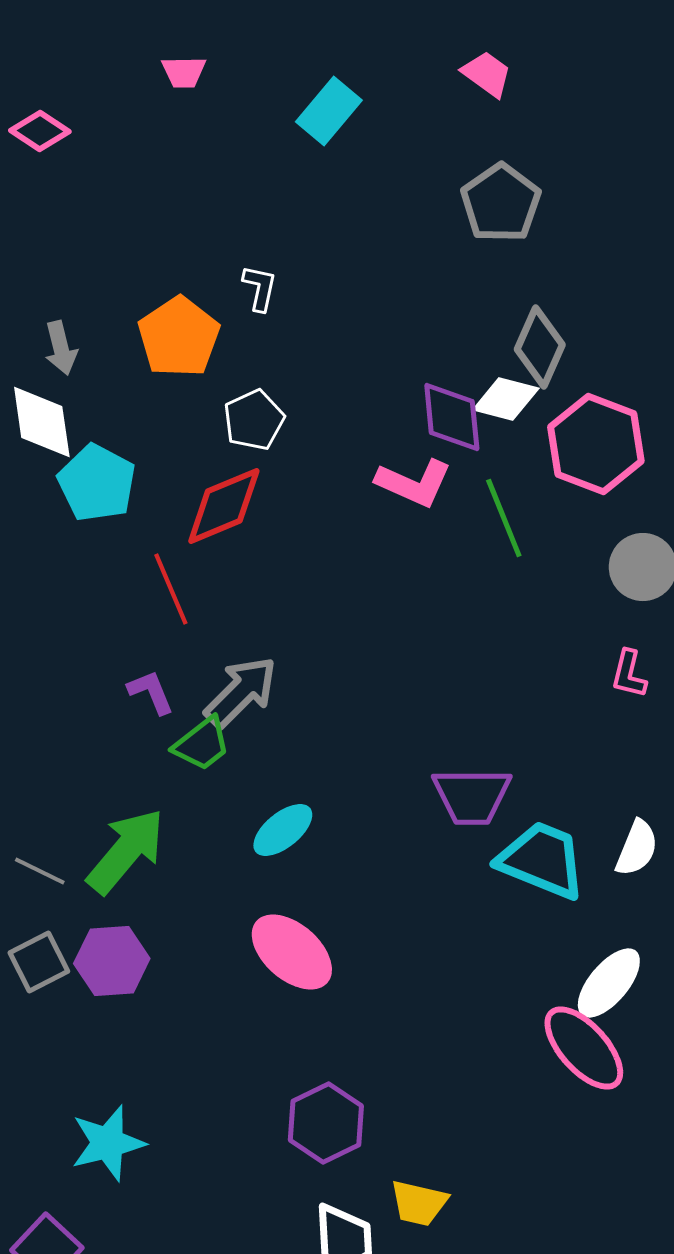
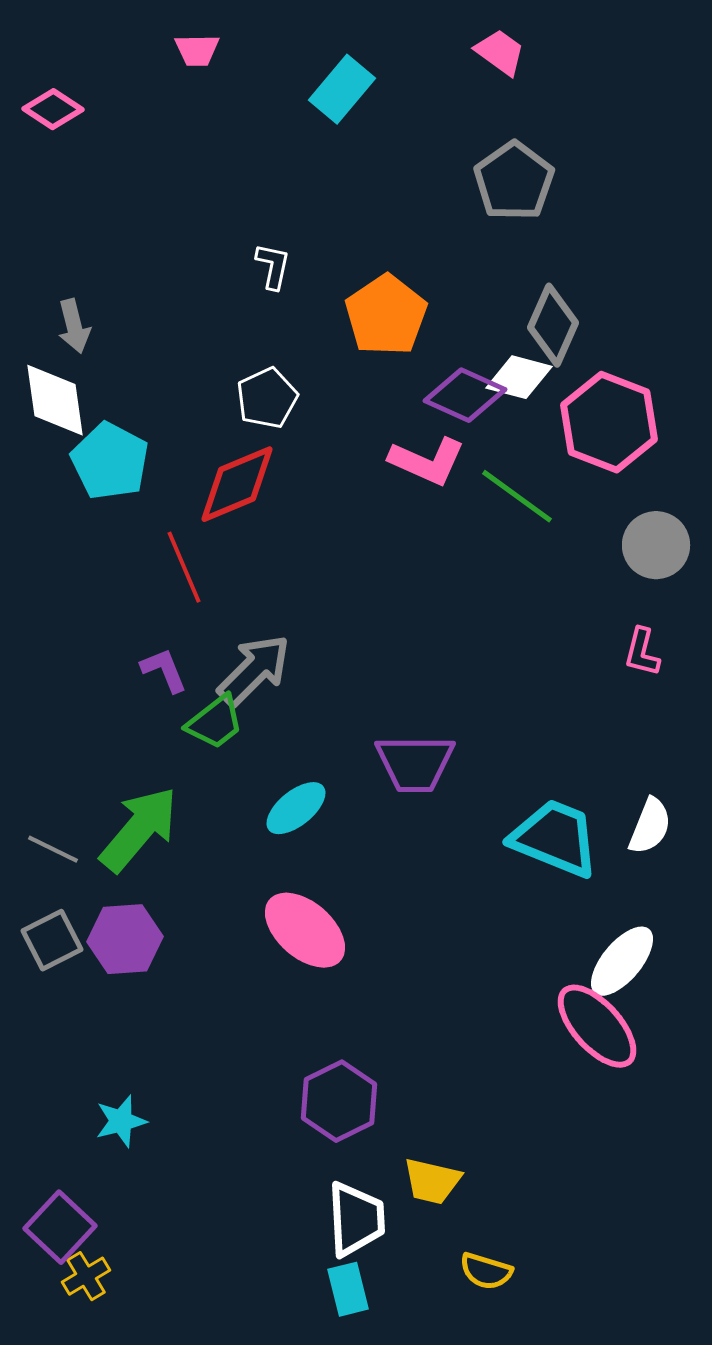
orange pentagon: (179, 337) -> (386, 315), moved
purple diamond: (452, 417) -> (465, 395), turned -60
green line: (504, 518) -> (517, 496), turned -32
purple trapezoid: (472, 796) -> (415, 763), moved
cyan star: (108, 1143) -> (121, 1121), size x0.7

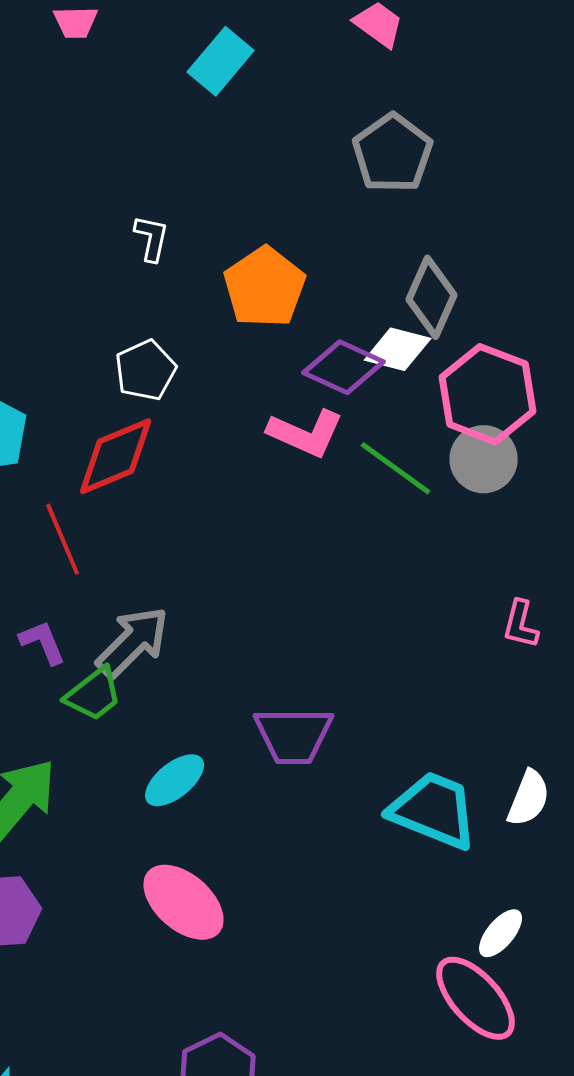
gray circle: (656, 545) -> (484, 459), moved
white ellipse: (622, 961) -> (501, 933), size x0.7

